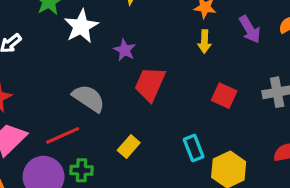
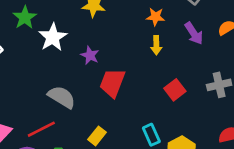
red square: (224, 96) -> (175, 90), turned 30

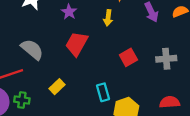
yellow arrow: (156, 45) -> (108, 18), moved
purple star: (90, 55) -> (69, 12), moved

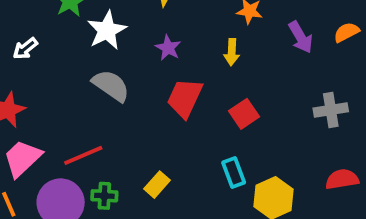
gray semicircle: (32, 49) -> (111, 86), moved
red square: (128, 57) -> (244, 114), moved
yellow rectangle: (57, 87) -> (157, 185), moved

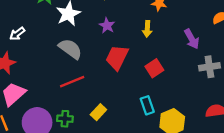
purple arrow: (301, 37) -> (192, 39), moved
white arrow: (25, 48) -> (17, 34), moved
red line: (83, 155) -> (72, 82), moved

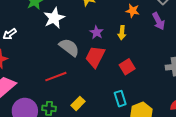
purple star: (107, 26) -> (97, 32), moved
purple arrow: (192, 39) -> (159, 21), moved
gray semicircle: (70, 49) -> (69, 47), moved

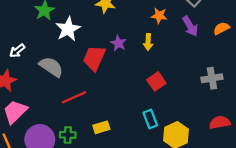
gray semicircle: (69, 47) -> (51, 67), moved
red trapezoid: (95, 57) -> (94, 58), moved
yellow rectangle: (78, 103) -> (101, 127), turned 32

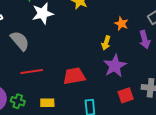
purple star: (119, 43) -> (115, 66), moved, size x1.6
red trapezoid: (94, 58) -> (74, 76), moved, turned 40
red square: (156, 81) -> (126, 95), moved

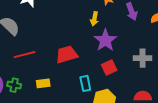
red square: (126, 95) -> (109, 68), moved

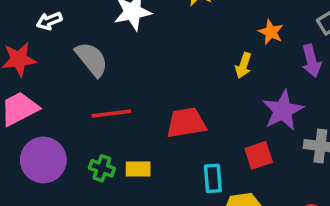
purple star: (105, 40) -> (283, 110), moved
green cross: (14, 85) -> (102, 168), moved

